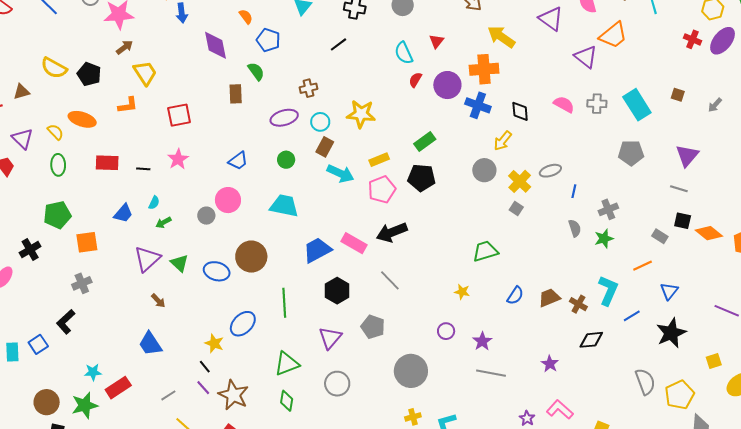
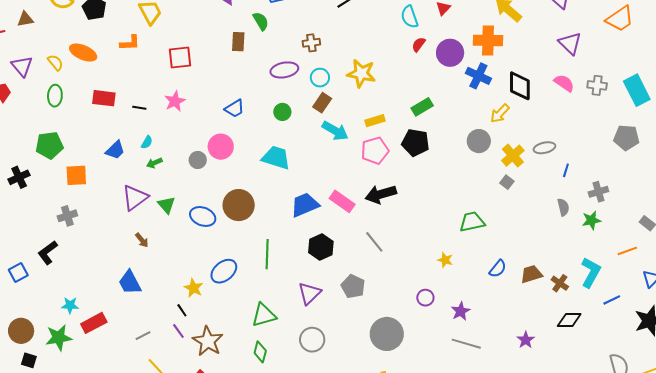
purple triangle: (586, 57) -> (570, 43), moved
black diamond: (520, 111) -> (520, 86), size x1.4

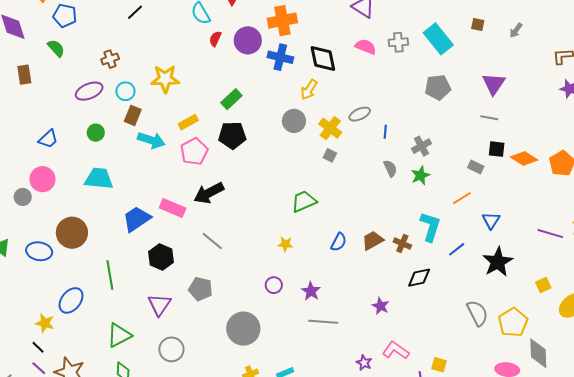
brown rectangle: (238, 42) -> (24, 75), moved

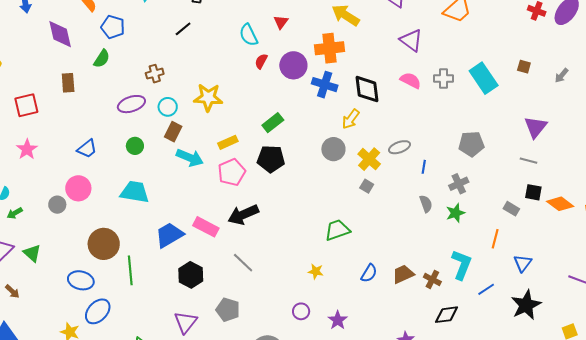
green semicircle: (56, 48) -> (102, 59), turned 72
gray pentagon: (438, 87) -> (471, 144), moved
orange line: (462, 198) -> (495, 239), turned -48
blue ellipse: (39, 251) -> (81, 280), moved
green line: (110, 275) -> (130, 270), moved

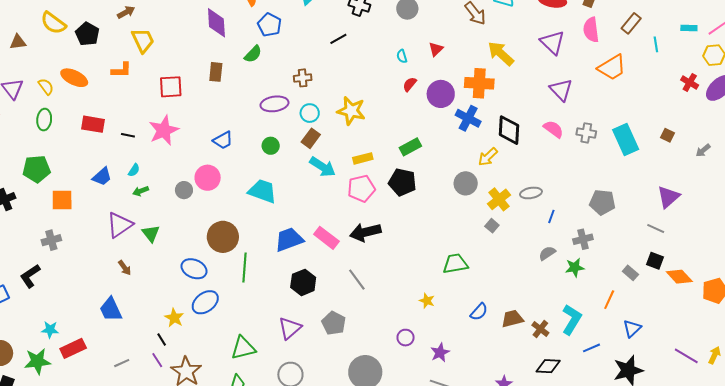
cyan semicircle: (249, 35) -> (402, 56), size x0.6
pink star: (27, 149) -> (164, 130), size x1.4
gray semicircle: (426, 204) -> (547, 253), turned -114

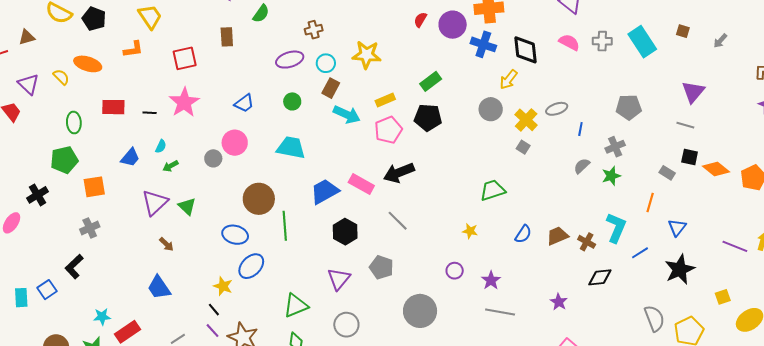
green ellipse: (44, 120) -> (74, 123), moved

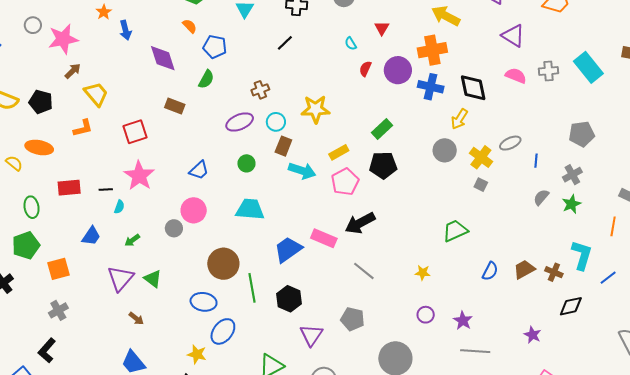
brown rectangle: (227, 37) -> (175, 106), turned -60
cyan semicircle: (161, 146) -> (119, 207), moved
yellow star: (470, 231) -> (423, 273), moved
black hexagon: (345, 232) -> (289, 299), moved

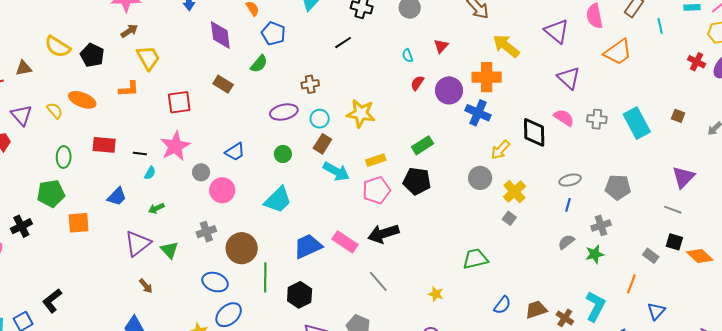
black diamond: (473, 88) -> (534, 132), moved
gray ellipse: (510, 143) -> (570, 180), moved
cyan trapezoid: (250, 209) -> (278, 200), turned 120
gray circle: (174, 228) -> (201, 172), moved
gray cross: (58, 310) -> (206, 232), moved

